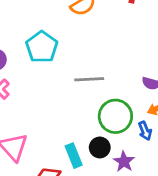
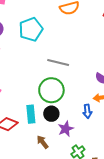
green circle: (115, 116) -> (51, 90), moved

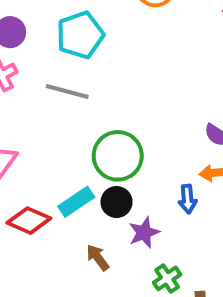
gray line: (58, 63) -> (67, 91), moved
cyan rectangle: (31, 114) -> (76, 202), turned 60

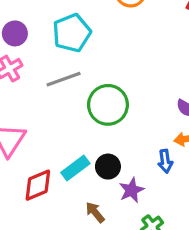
gray line: (67, 91) -> (64, 79), turned -32
green circle: (118, 156) -> (108, 105), moved
red diamond: (29, 221) -> (38, 185), turned -44

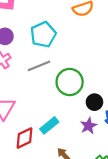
black circle: (108, 167) -> (94, 102), moved
purple star: (131, 190) -> (89, 126), moved

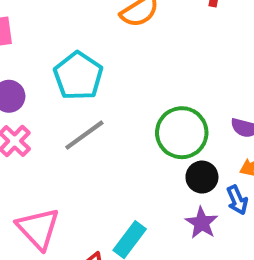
green circle: (70, 82) -> (182, 133), moved

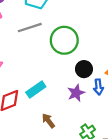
green circle: (182, 133) -> (64, 40), moved

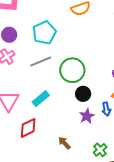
black circle: (84, 69) -> (83, 94), moved
cyan rectangle: (36, 89) -> (41, 99), moved

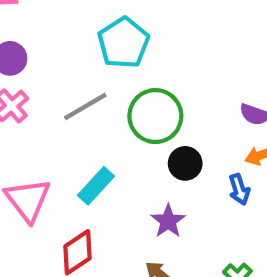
cyan pentagon: (44, 33) -> (123, 43), moved
purple star: (87, 116) -> (168, 221), moved

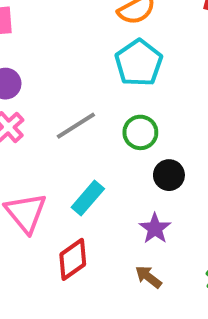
cyan pentagon: (123, 43) -> (139, 63), moved
green circle: (155, 116) -> (140, 132), size x0.7

